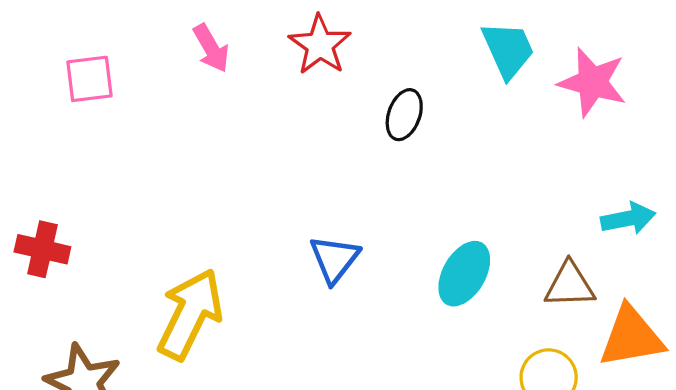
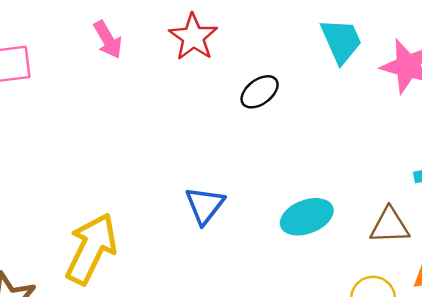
black ellipse: (404, 115) -> (260, 92), turned 33
cyan ellipse: (464, 274) -> (307, 217), turned 39

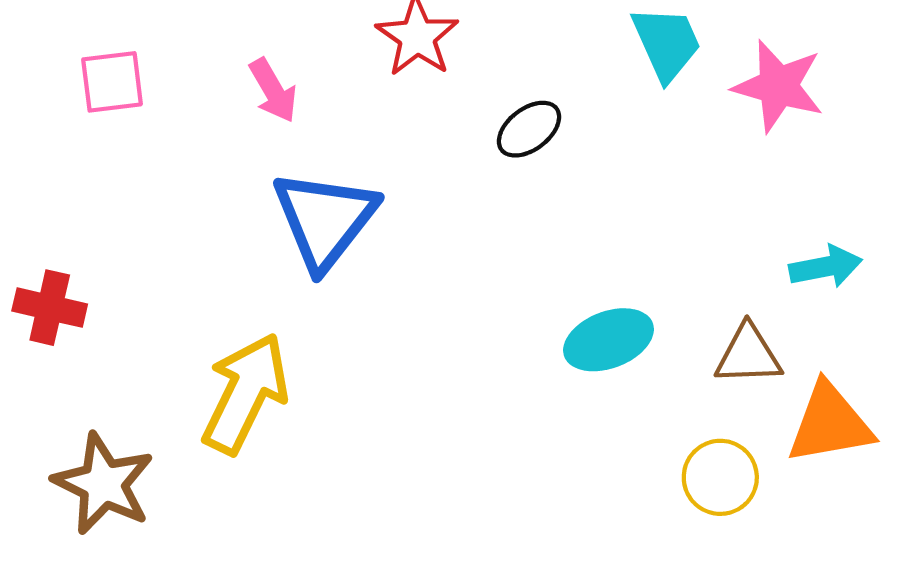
pink arrow: (108, 40) -> (273, 90), moved
blue triangle: (205, 205) -> (325, 219), moved, size x1.6

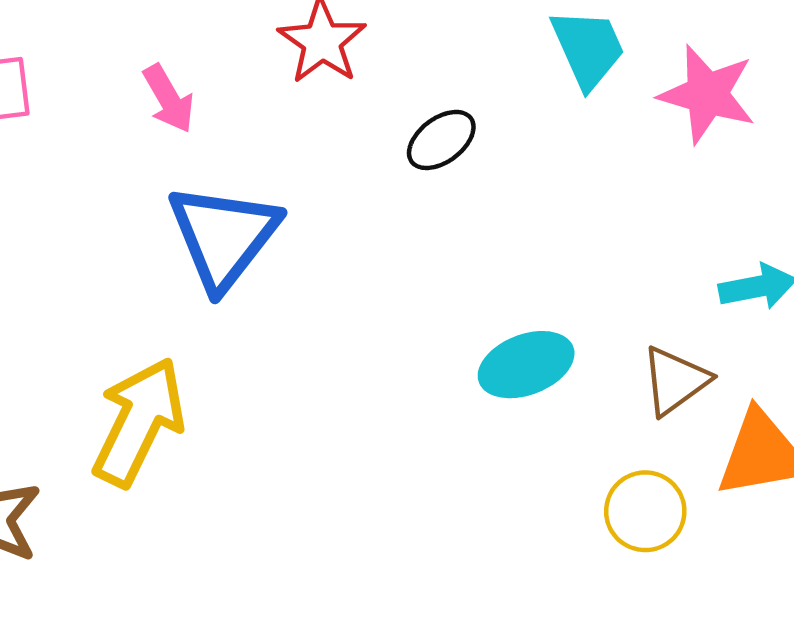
brown triangle: (748, 355) -> (675, 381), turned -34

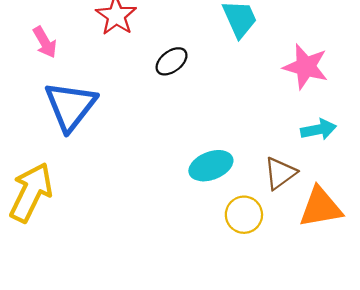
pink star: (707, 94) -> (306, 67), moved
yellow circle: (645, 511) -> (244, 215), moved

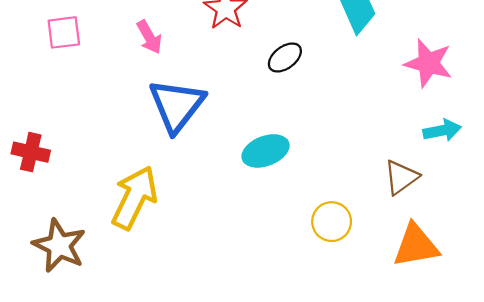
cyan ellipse: (211, 166) -> (266, 151), moved
orange triangle: (321, 207) -> (416, 246), moved
yellow circle: (244, 215) -> (332, 222), moved

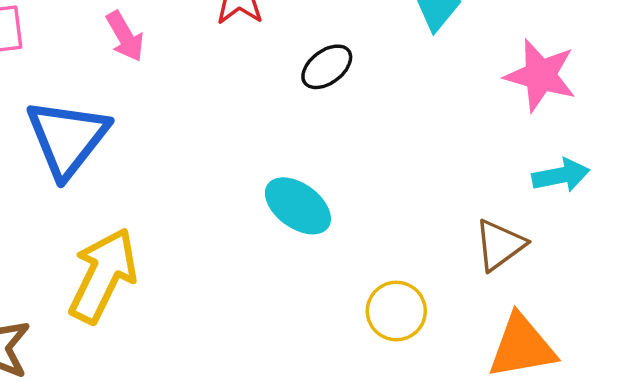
blue triangle: (177, 105) -> (67, 138), moved
cyan ellipse: (266, 151) -> (298, 206), turned 57

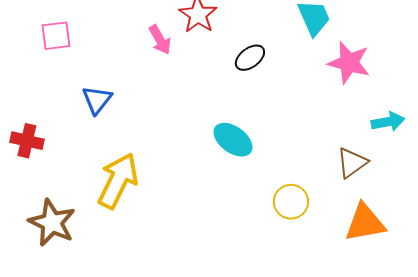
pink arrow: (125, 36) -> (160, 40), moved
pink star: (540, 75) -> (349, 63), moved
blue triangle: (67, 138) -> (97, 100), size x0.6

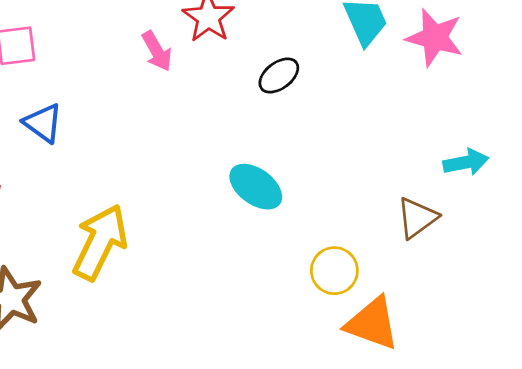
pink star: (349, 63) -> (435, 38), moved
blue triangle: (97, 100) -> (43, 123), moved, turned -32
orange triangle: (365, 223) -> (372, 323), moved, turned 30

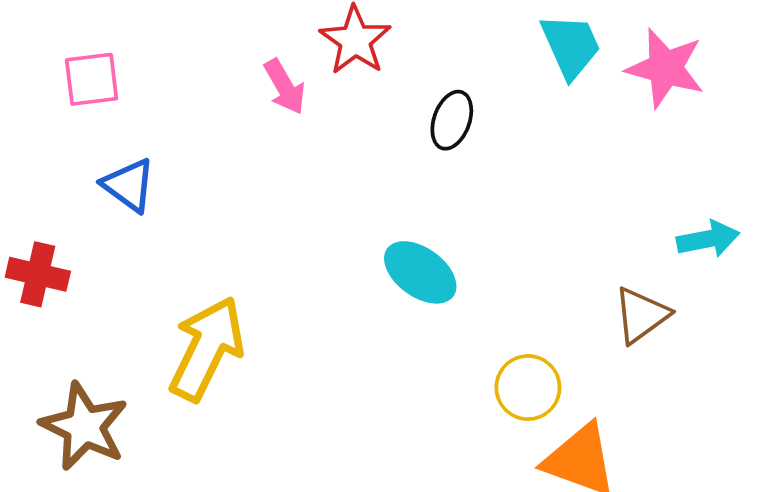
black ellipse: (279, 75) -> (452, 120), turned -33

